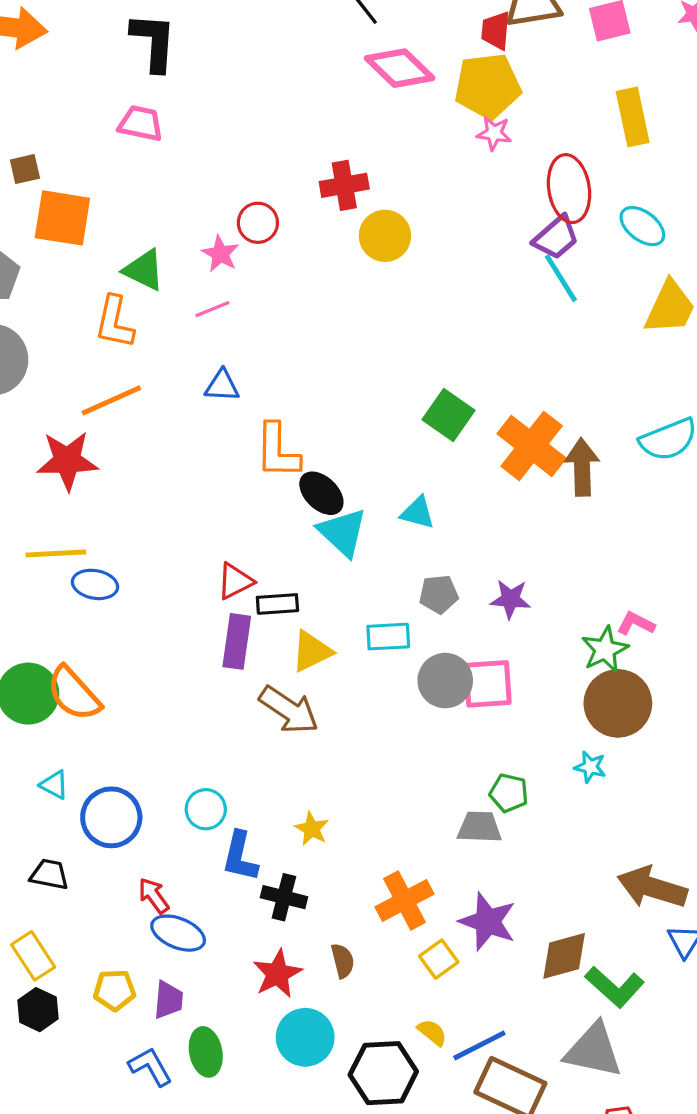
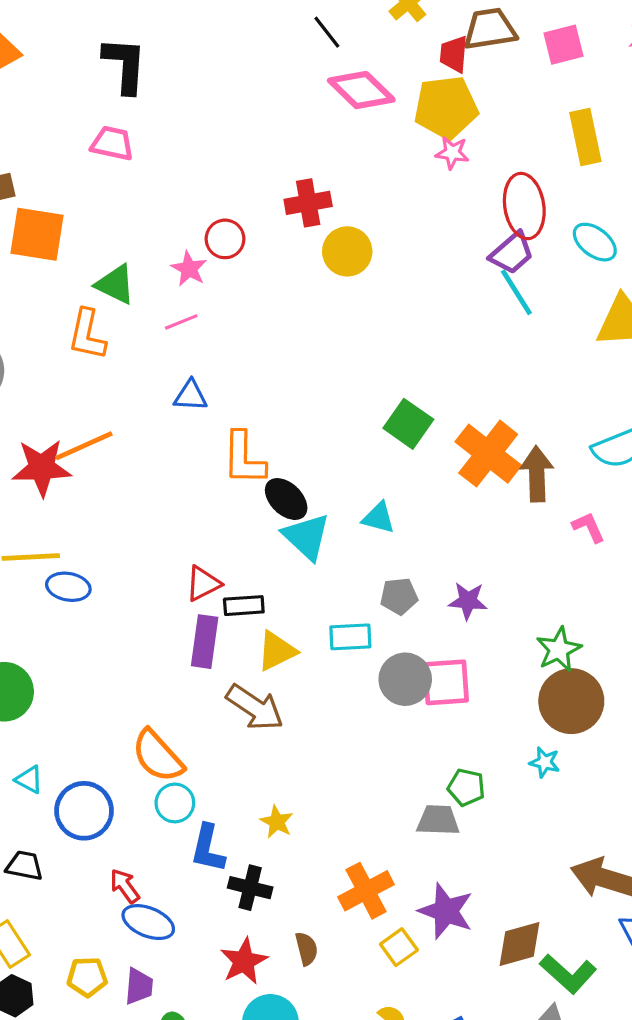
orange line: (111, 400) -> (84, 446), moved
pink L-shape: (636, 624) -> (589, 527), moved, turned 39
orange semicircle: (74, 694) -> (158, 756), moved

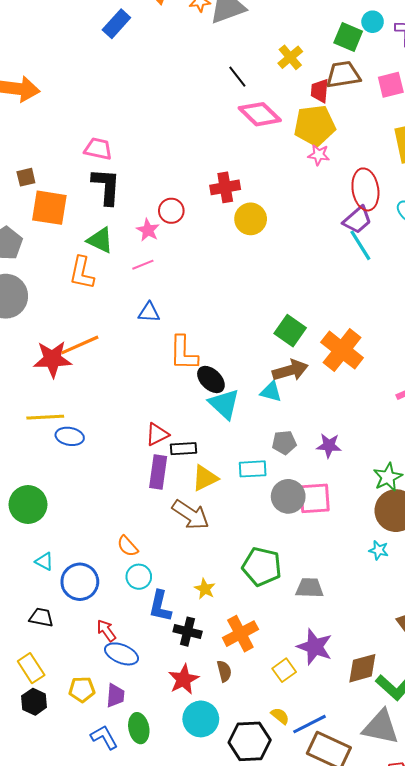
black L-shape: (125, 65) -> (106, 186), moved
brown arrow: (537, 474) -> (290, 370), moved, turned 76
orange semicircle: (158, 756) -> (128, 546), size x0.6
green pentagon: (466, 787) -> (262, 567), moved, size x1.6
orange cross: (366, 891) -> (240, 634), moved

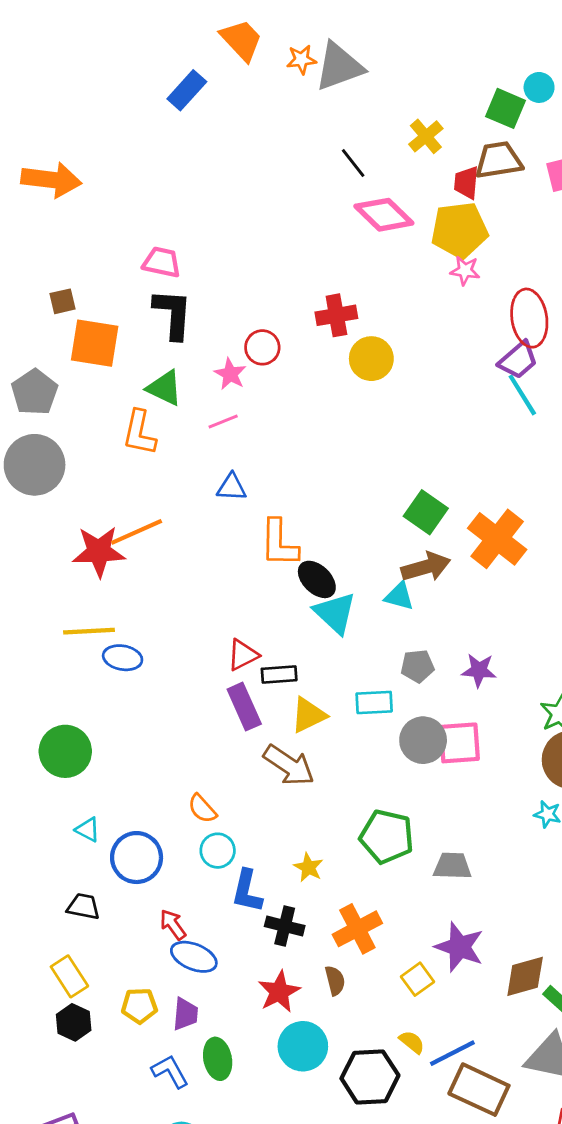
purple rectangle: (158, 472) -> (244, 707), turned -32

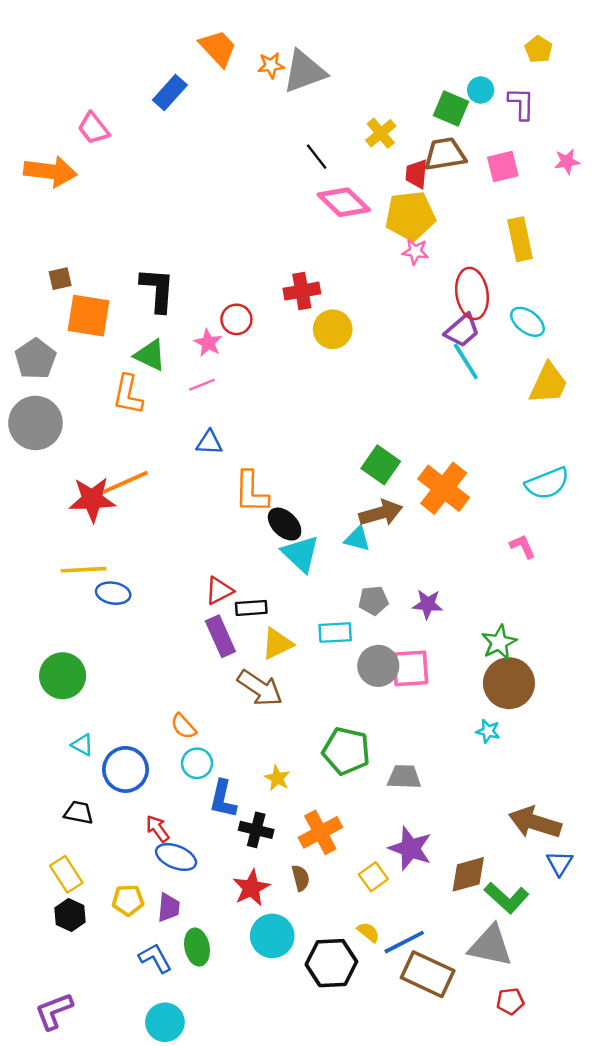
pink trapezoid: (162, 262) -> (93, 128), moved, turned -140

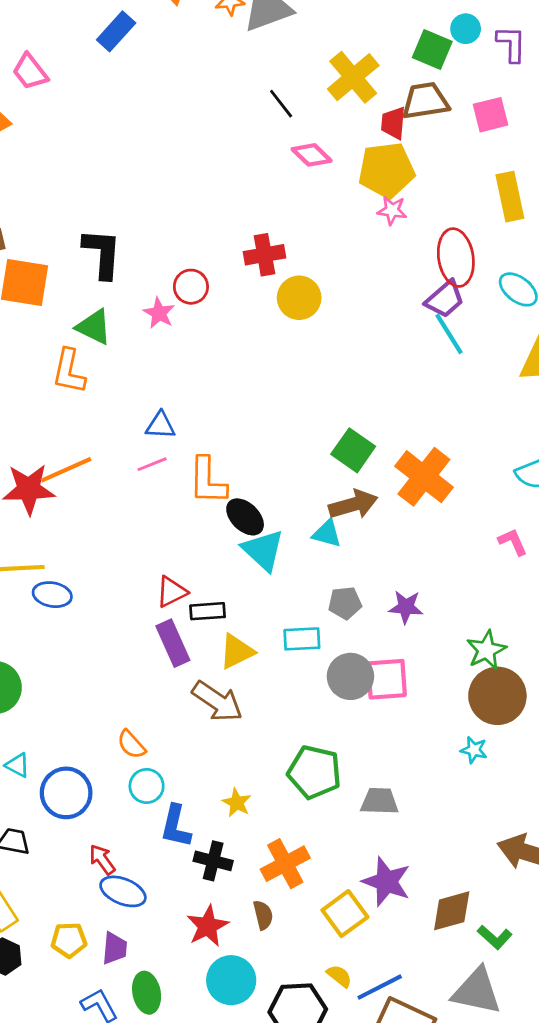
yellow cross: (381, 133) -> (353, 77), size x1.5
pink diamond: (344, 202) -> (312, 155), size x0.7
pink line: (202, 385) -> (152, 464), moved
yellow square: (373, 877) -> (345, 914), size x1.4
green L-shape: (507, 898) -> (495, 937), size x0.7

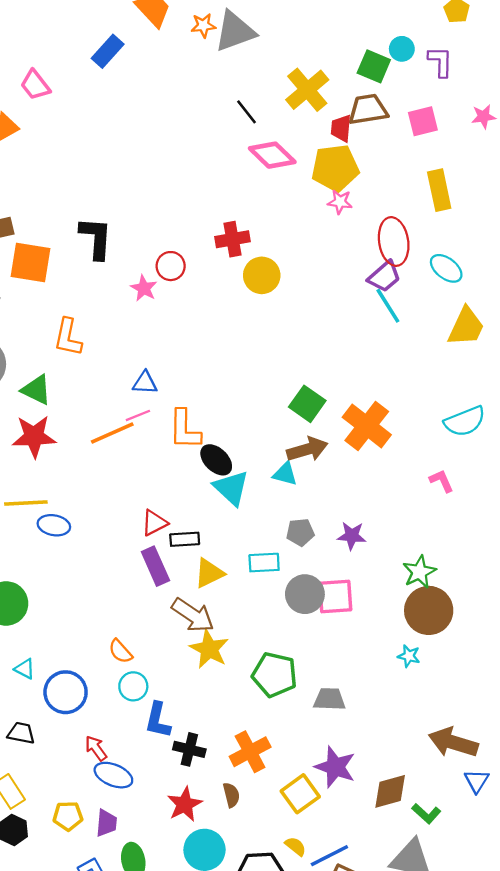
pink diamond: (312, 155) -> (272, 155), size x1.4
green triangle: (94, 327) -> (36, 390), moved
orange line: (66, 470) -> (112, 433), moved
yellow star: (237, 803) -> (209, 649), moved, size x1.6

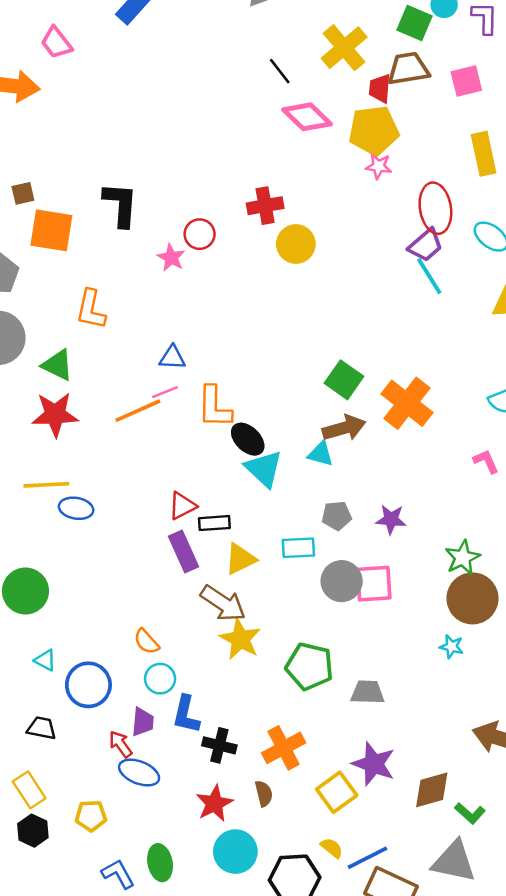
purple trapezoid: (106, 823) -> (143, 722), moved

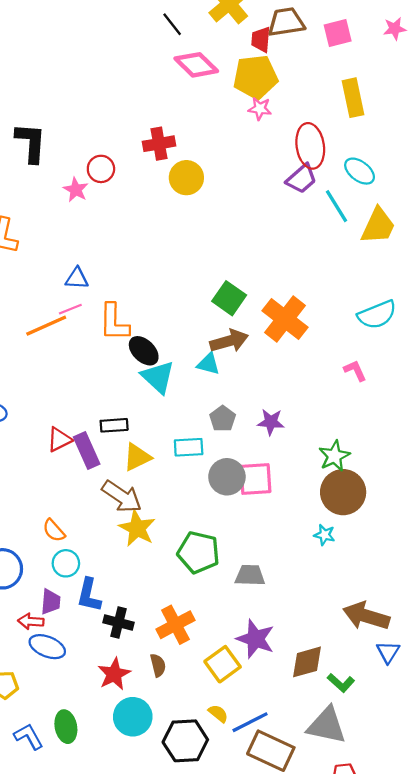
cyan line: (429, 276) -> (337, 206), moved
red triangle: (182, 506) -> (59, 440), moved
gray pentagon: (337, 516) -> (223, 419), turned -30
red arrow: (121, 744) -> (31, 621), turned -50

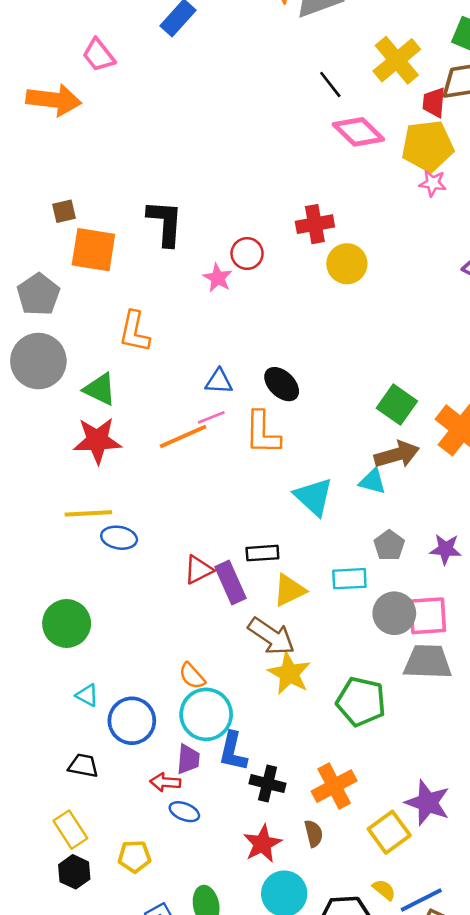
black ellipse: (144, 351) -> (282, 384), moved
cyan circle: (66, 563) -> (206, 714), size x1.6
gray trapezoid: (250, 575) -> (428, 662), moved, size x1.4
blue ellipse: (47, 647) -> (184, 812), size x0.7

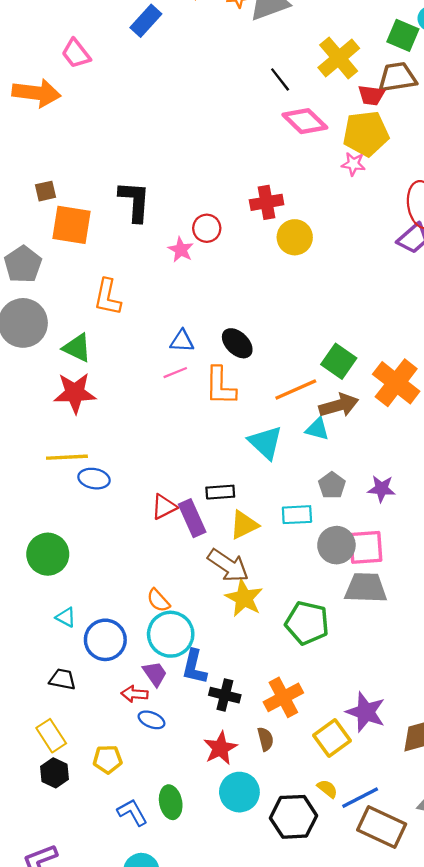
red trapezoid: (434, 102) -> (371, 95), turned -88
pink star: (433, 183) -> (353, 164), moved
orange line: (183, 437) -> (296, 390), moved
purple trapezoid: (188, 759) -> (155, 674), turned -40

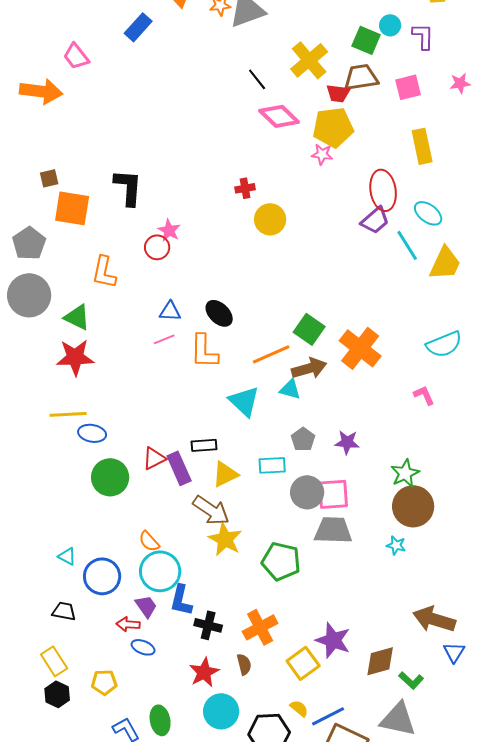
red cross: (267, 202) -> (245, 188), size x0.7
red circle: (207, 228) -> (157, 247), moved
green circle: (48, 554) -> (110, 477), moved

